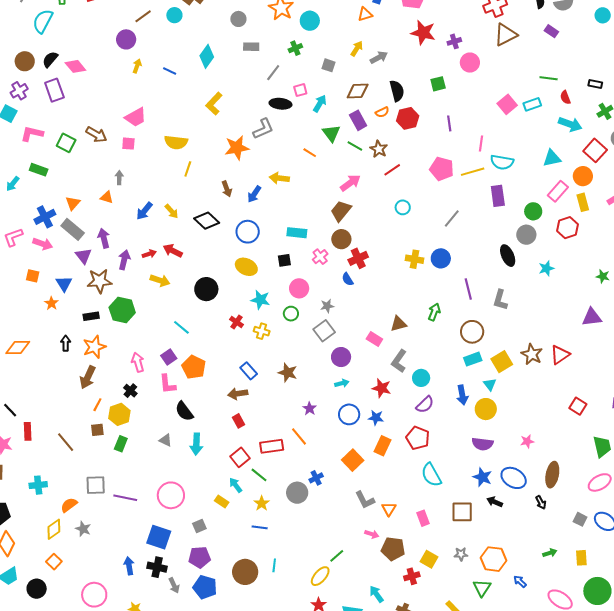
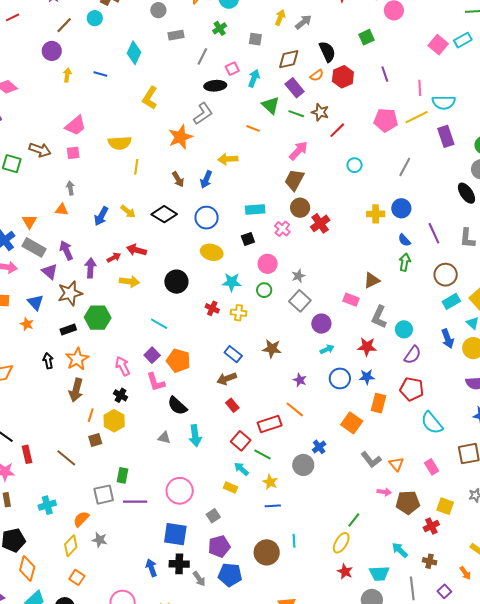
blue semicircle: (348, 279) -> (404, 240), moved
green rectangle: (121, 444) -> (123, 475), moved

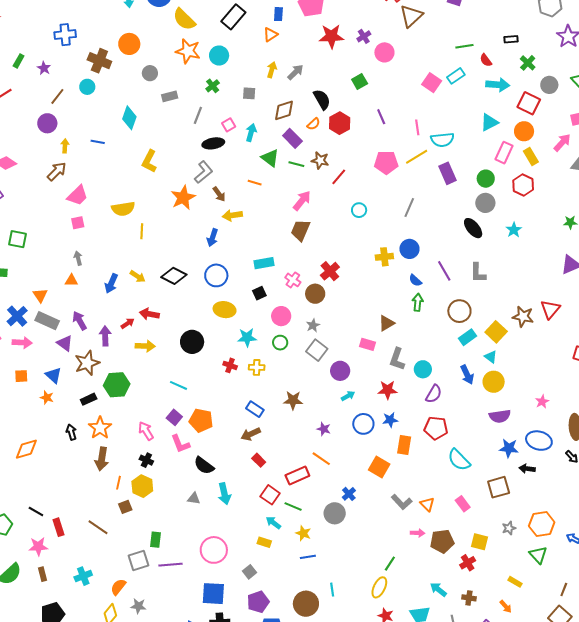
brown arrow: (40, 150) -> (57, 171), moved, turned -60
brown arrow: (178, 179) -> (219, 194), moved
brown circle: (300, 208) -> (315, 294), moved

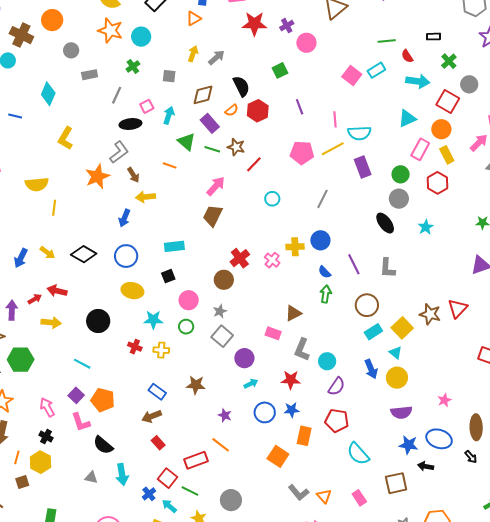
pink cross: (293, 280) -> (272, 260), moved
blue cross: (349, 494) -> (149, 494), moved

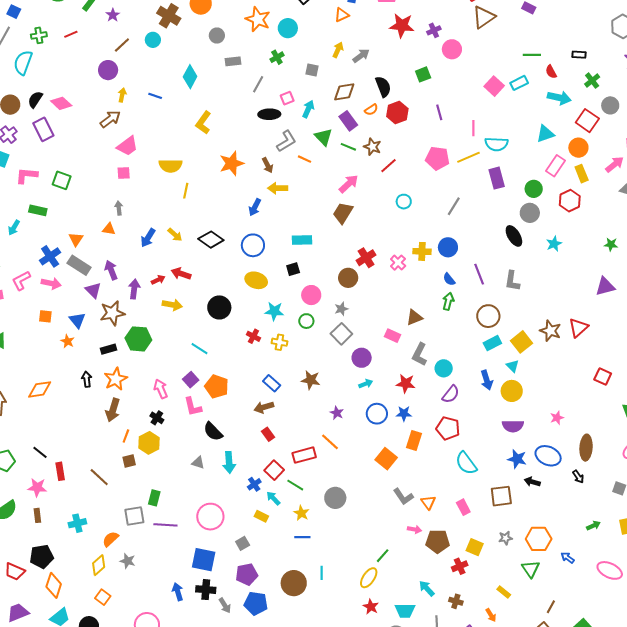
gray L-shape: (119, 152) -> (286, 141), moved

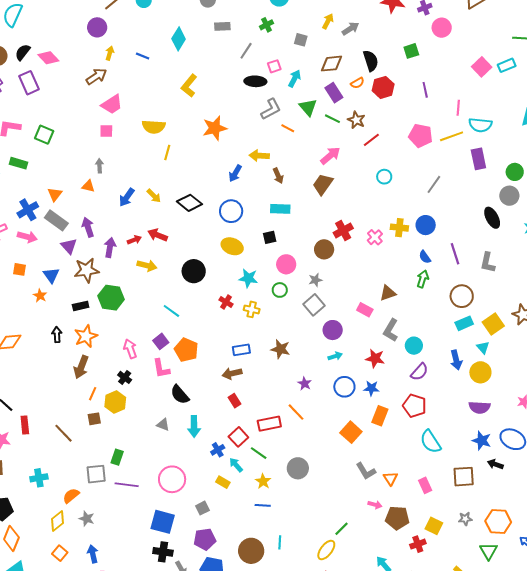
brown arrow: (268, 165) -> (278, 176), moved
blue rectangle: (272, 383) -> (241, 350), turned -54
blue arrow: (178, 592) -> (93, 554), moved

